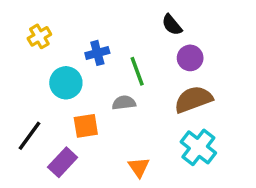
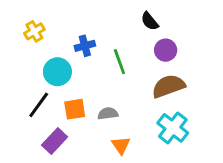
gray semicircle: (124, 103) -> (108, 114), moved
black line: (29, 136) -> (39, 105), moved

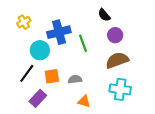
blue cross: (85, 46) -> (59, 32), size x1.6
cyan cross: (173, 128) -> (120, 89), turned -30
orange triangle: (121, 145) -> (84, 101), turned -40

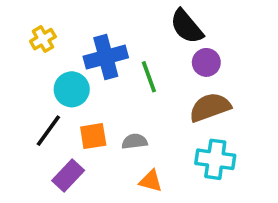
black semicircle: (104, 15) -> (187, 27), size x1.5

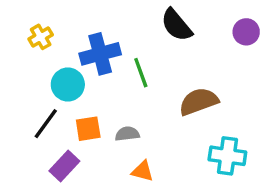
purple circle: (206, 62) -> (246, 32), moved
cyan cross: (215, 159) -> (227, 156), moved

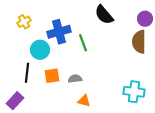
brown semicircle: (199, 101) -> (139, 42), moved, turned -70
black line: (46, 124) -> (27, 73), turned -30
purple rectangle: (64, 166) -> (15, 101), moved

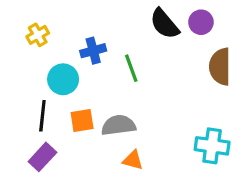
purple circle: (145, 19) -> (201, 22), moved
blue cross: (59, 32) -> (93, 51), size x0.7
gray semicircle: (75, 79) -> (119, 125), size x1.5
purple rectangle: (15, 101) -> (42, 157), moved

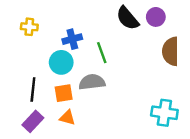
yellow cross: (38, 35) -> (29, 27), turned 35
cyan circle: (63, 79) -> (61, 62), moved
gray semicircle: (119, 125) -> (92, 82), moved
orange triangle: (133, 160) -> (67, 118), moved

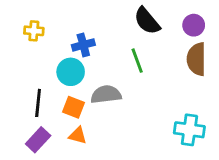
purple circle: (156, 17) -> (194, 25), moved
green line: (102, 53) -> (137, 61), moved
orange square: (64, 93) -> (73, 107), turned 30

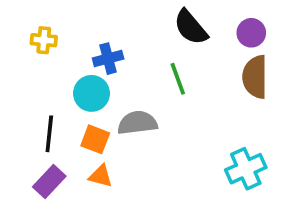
cyan cross: (189, 130) -> (246, 169), turned -32

